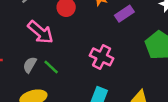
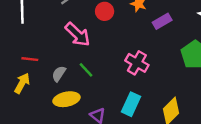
gray semicircle: (30, 65) -> (59, 74), moved

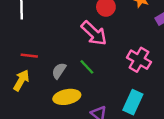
pink arrow: (78, 35) -> (94, 33), moved

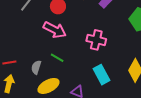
cyan rectangle: (133, 102) -> (102, 75), turned -36

